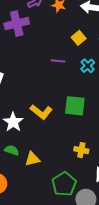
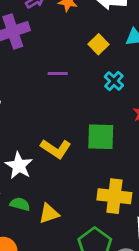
purple line: (58, 61) -> (58, 74), moved
yellow cross: (81, 150) -> (114, 196), size x1.6

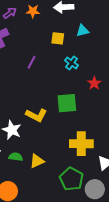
yellow square: (98, 44) -> (58, 38), turned -32
purple line: (58, 74) -> (32, 62), turned -56

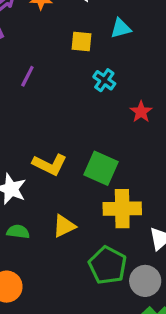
purple line: (32, 62) -> (27, 76), moved
green square: (67, 103) -> (101, 168), moved, turned 30
yellow triangle: (37, 161) -> (64, 226), moved

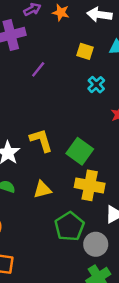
yellow L-shape: (50, 165) -> (41, 140), turned -145

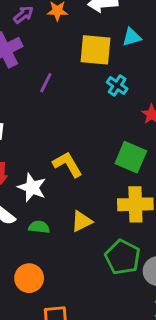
yellow square: (85, 51) -> (95, 50), size x1.6
green square: (80, 151) -> (131, 157), moved

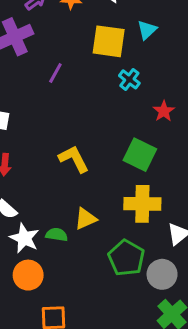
cyan triangle: (132, 37) -> (147, 30), turned -30
white star: (32, 187) -> (24, 238), moved
green semicircle: (39, 227) -> (57, 235), moved

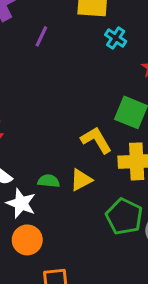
yellow L-shape: (74, 159) -> (96, 140), moved
green semicircle: (57, 235) -> (49, 181), moved

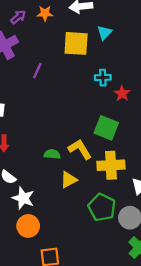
cyan cross: (116, 38) -> (103, 78), moved, turned -35
green semicircle: (49, 181) -> (52, 154), moved

